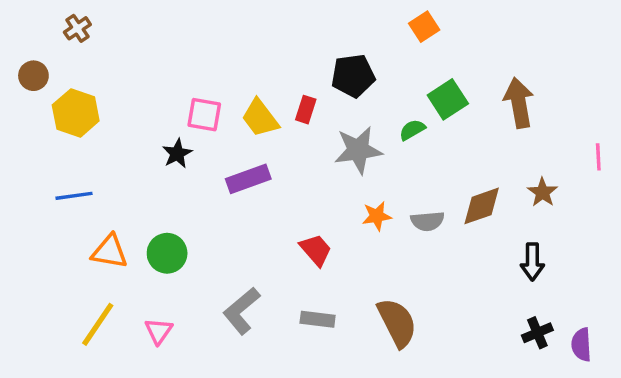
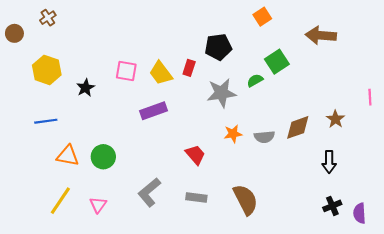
brown circle: (33, 76) -> (14, 33), moved
brown arrow: (519, 103) -> (321, 35), moved, turned -76
black star: (177, 153) -> (86, 88), moved

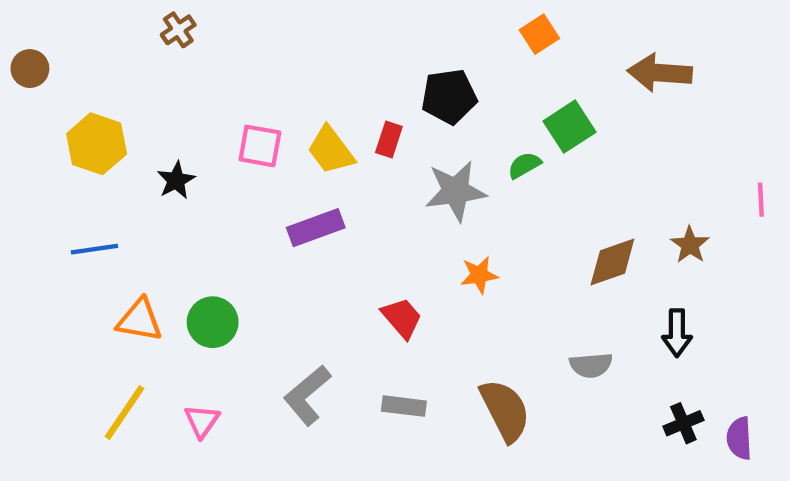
brown cross: (48, 18) -> (178, 30), moved
gray semicircle: (264, 137) -> (591, 365), moved

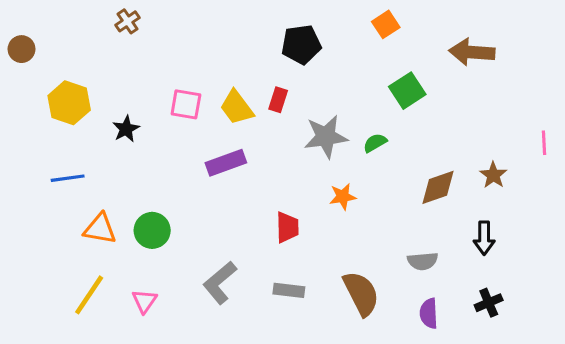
black pentagon: (449, 96) -> (301, 44), moved
green semicircle: (524, 165) -> (375, 143), moved
red trapezoid: (402, 318) -> (287, 227), turned 40
purple semicircle: (739, 438) -> (429, 313), moved

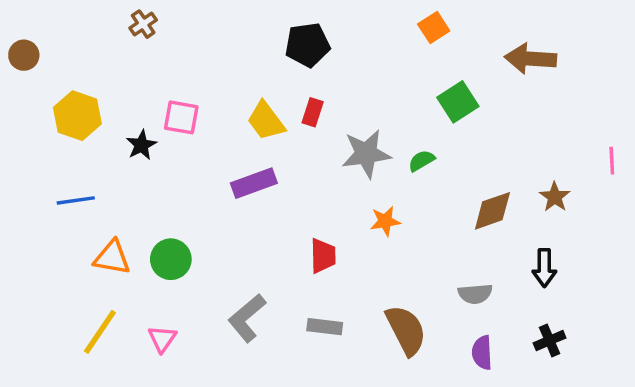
black pentagon: (301, 44) -> (307, 45), moved
pink square: (186, 104) -> (181, 117), moved

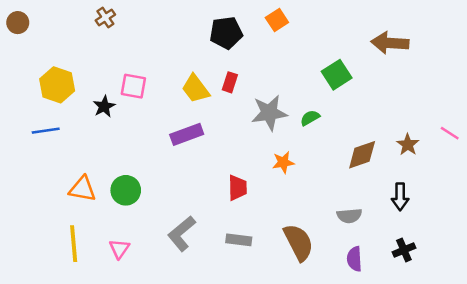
orange square: (434, 27) -> (277, 20), moved
brown circle: (24, 55) -> (18, 23), moved
pink line: (612, 161) -> (450, 133), moved, turned -54
blue line: (76, 200) -> (46, 131), moved
yellow line: (100, 332) -> (74, 244), turned -39

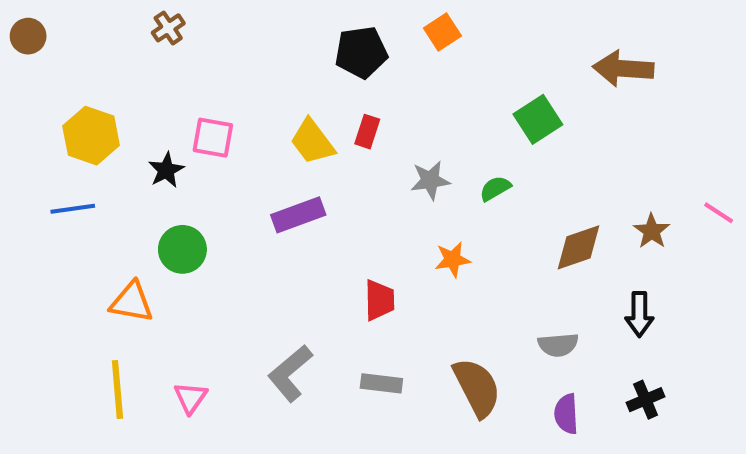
gray star: (269, 113) -> (430, 180), size x0.7
green circle: (126, 190) -> (182, 249), moved

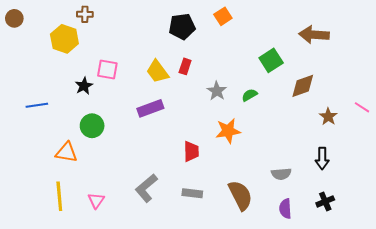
brown cross: (168, 28) -> (85, 14), turned 35
yellow hexagon: (91, 136) -> (64, 39), moved
gray star: (430, 180) -> (217, 91), turned -30
brown diamond: (578, 247) -> (303, 86), moved
orange star: (453, 259) -> (228, 131), size x1.4

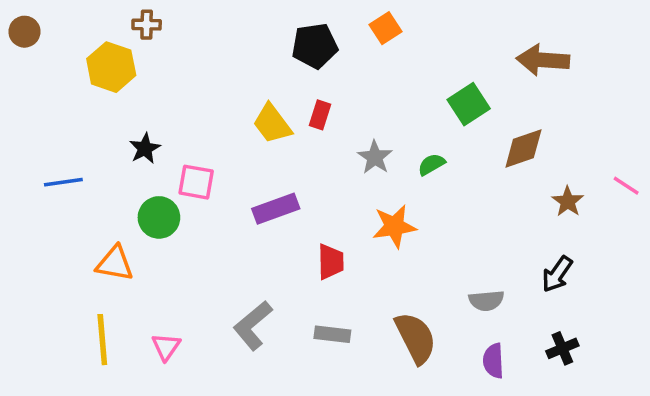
pink square: (107, 70) -> (196, 182), moved
purple rectangle: (150, 108) -> (276, 209), moved
black arrow: (322, 158) -> (557, 274), turned 35

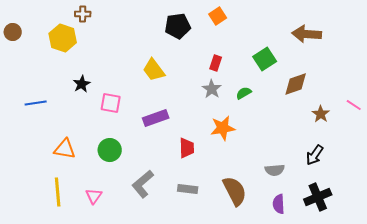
brown circle: (24, 32) -> (13, 32), moved
red rectangle: (320, 115) -> (216, 63), moved
green circle: (159, 217) -> (110, 150), moved
black cross: (562, 348) -> (318, 197), size x1.5

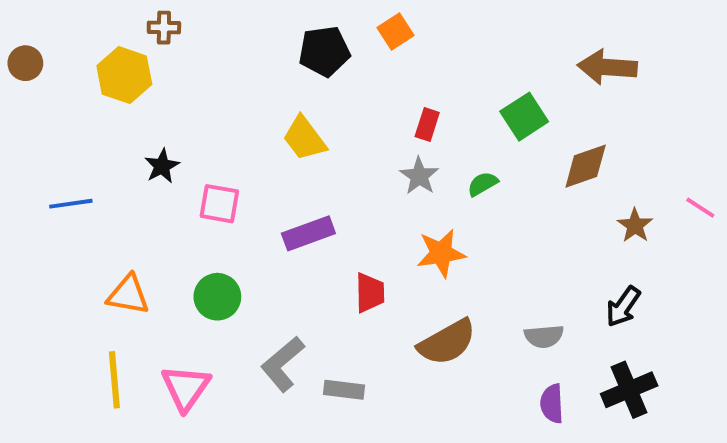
orange square: (218, 16) -> (396, 31), moved
black pentagon: (178, 26) -> (324, 51), moved
gray rectangle: (188, 189) -> (344, 390), moved
brown semicircle: (235, 191) -> (447, 342), moved, turned 88
pink triangle: (94, 196) -> (186, 388), size x1.5

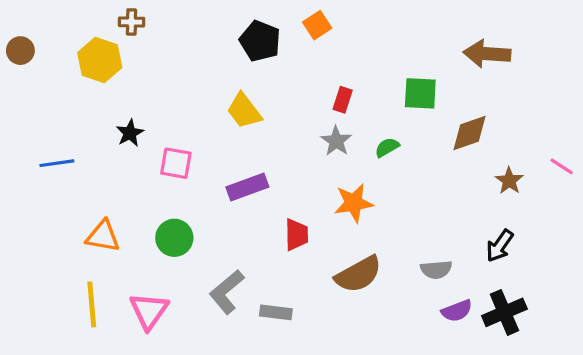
black pentagon: (324, 51) -> (260, 41), turned 30
green square: (524, 117) -> (420, 93), turned 36
purple semicircle: (552, 404) -> (457, 311), moved, turned -108

